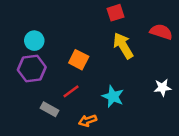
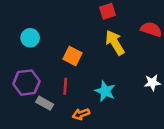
purple hexagon: (32, 69) -> (26, 83), moved
red line: (71, 91) -> (65, 86), turned -49

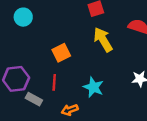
cyan circle: (30, 38) -> (23, 17), moved
orange square: (72, 56) -> (61, 53), turned 36

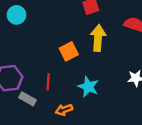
yellow arrow: (103, 40) -> (98, 38), turned 35
orange square: (61, 53) -> (69, 51), moved

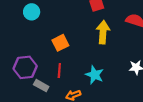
orange square: (69, 51) -> (60, 43), moved

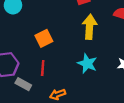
cyan star: (95, 75) -> (87, 63), moved

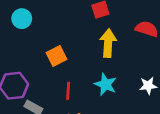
red line: (43, 68) -> (68, 91), moved

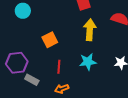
cyan star: (106, 84) -> (88, 62), turned -30

